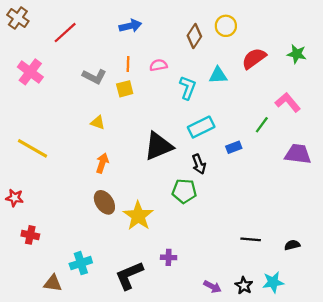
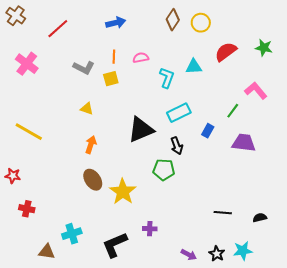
brown diamond: (194, 36) -> (173, 20), moved
blue rectangle: (234, 147) -> (208, 131), turned -40
purple trapezoid: (298, 154) -> (244, 143), moved

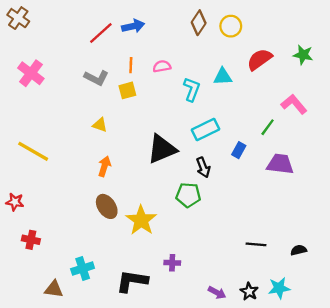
red line: (58, 29) -> (101, 33), moved
black L-shape: (115, 245) -> (132, 281), turned 32

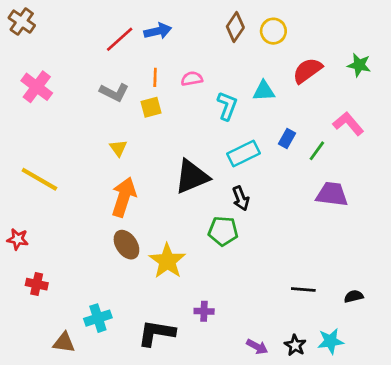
yellow triangle: (100, 125) -> (118, 148), turned 35
blue rectangle: (239, 150) -> (287, 139), moved
orange arrow: (104, 166) -> (124, 197), size x1.6

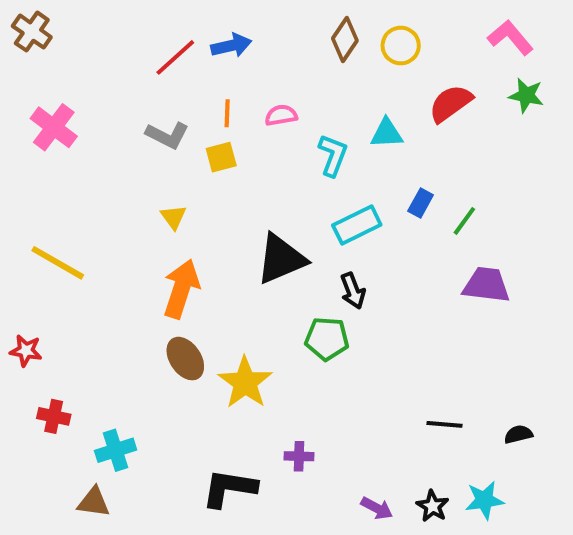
pink L-shape: (348, 124) -> (510, 38), moved
cyan cross: (98, 318) -> (116, 450), moved

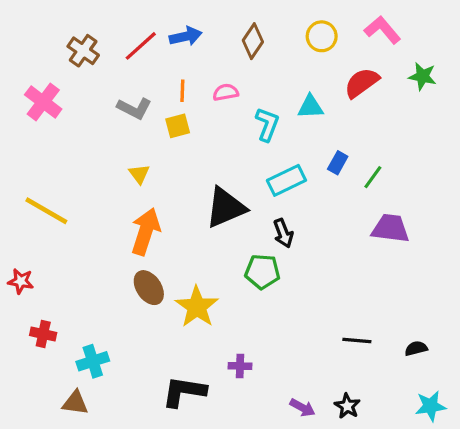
brown cross: (32, 32) -> (83, 51), moved
pink L-shape: (510, 38) -> (382, 30), moved
brown diamond: (345, 40) -> (253, 41), moved
cyan star: (484, 500) -> (430, 406), moved

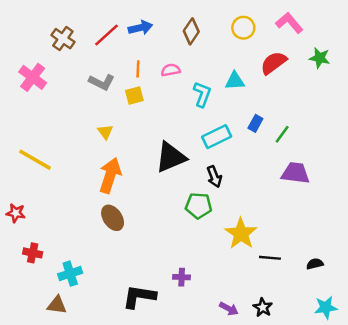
yellow star: (197, 307) -> (241, 234), moved

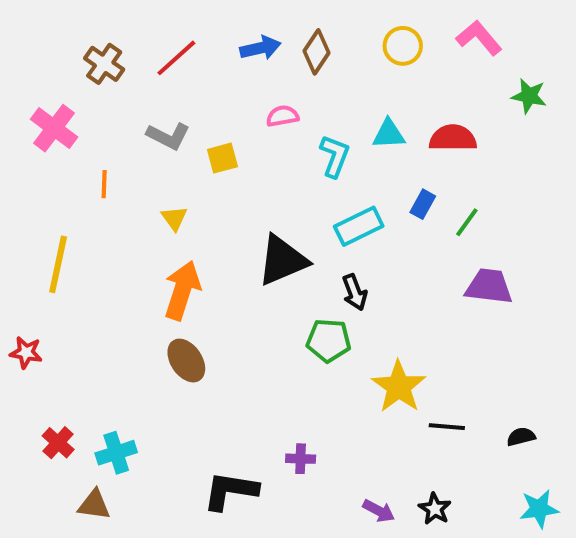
blue arrow: (140, 28) -> (260, 48), moved
red semicircle: (274, 63) -> (453, 138), moved, turned 36
orange line: (138, 69) -> (104, 184), moved
yellow line: (35, 160) -> (58, 264), turned 72
red cross: (33, 253) -> (58, 443), moved, turned 30

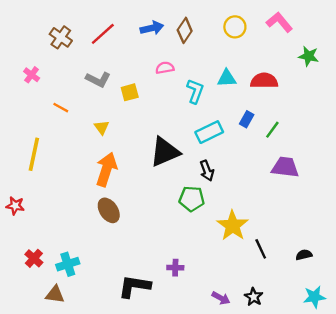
pink cross: (54, 128) -> (32, 75), size x0.6
orange line: (104, 184) -> (61, 108), turned -63
black line: (447, 427) -> (261, 249), turned 60

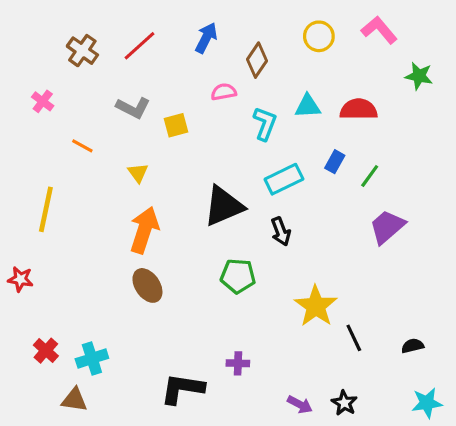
blue arrow: (152, 28) -> (206, 38), turned -50
brown diamond: (185, 30) -> (257, 60), moved
purple trapezoid: (285, 167) -> (387, 227), turned -48
green pentagon: (192, 199) -> (238, 276), moved

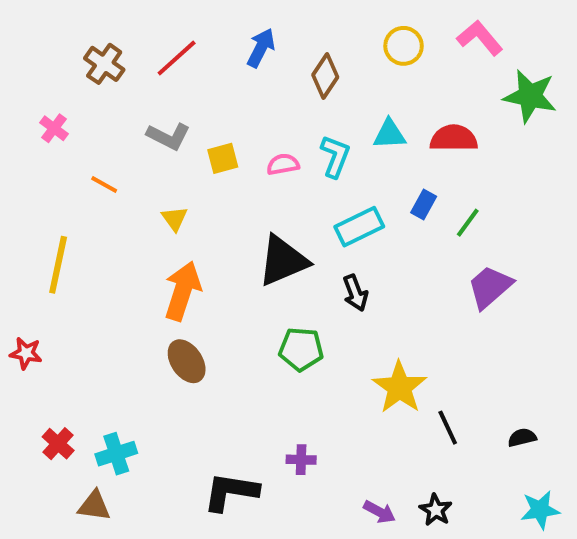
green star: (419, 76) -> (530, 96), size x1.5
pink semicircle: (224, 92) -> (283, 164), moved

